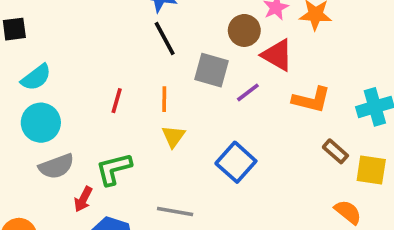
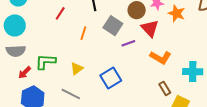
red line: (117, 101) -> (60, 13), moved
yellow triangle: (173, 136) -> (77, 69), moved

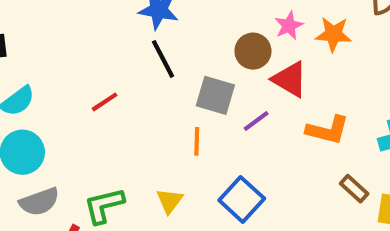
red line: (60, 13) -> (105, 102), turned 40
orange line: (83, 33) -> (197, 141), moved

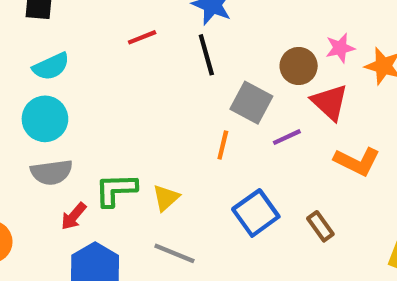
red line: (105, 102) -> (142, 37), moved
brown rectangle: (354, 189) -> (320, 226), moved
yellow triangle: (169, 201) -> (166, 198), moved

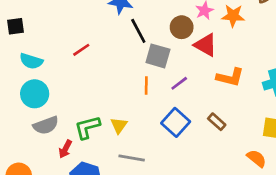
red line: (142, 37) -> (81, 50), moved
black line: (206, 55) -> (138, 31), moved
cyan semicircle: (51, 66) -> (31, 61), turned 55
purple line: (287, 137) -> (179, 83), moved

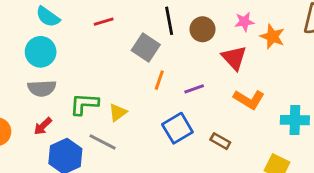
brown circle: (182, 27) -> (203, 29), moved
gray square: (158, 56) -> (146, 47), moved
brown rectangle: (217, 122) -> (220, 141), turned -30
red arrow: (65, 149) -> (43, 126), moved
gray line: (132, 158) -> (103, 142), moved

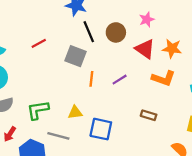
orange star: (272, 36) -> (172, 49), moved
yellow triangle: (118, 112) -> (75, 112), moved, turned 42
blue square: (177, 128) -> (101, 129), moved, turned -35

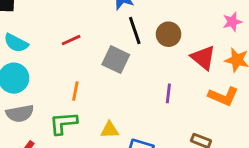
pink star: (147, 20) -> (232, 22), moved
orange line: (91, 79) -> (75, 91), moved
purple line: (120, 80) -> (168, 93), turned -56

